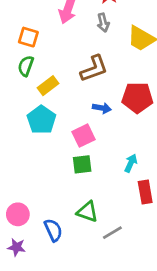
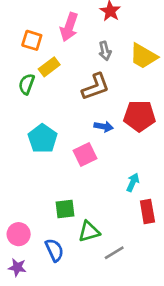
gray arrow: (103, 23) -> (105, 51), moved
orange square: (28, 37) -> (32, 40), moved
yellow rectangle: (48, 86) -> (49, 67), moved
green square: (82, 164) -> (65, 209), moved
green triangle: (87, 212) -> (89, 231), turned -35

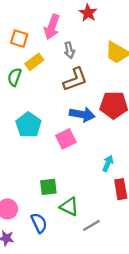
gray arrow: (105, 51) -> (69, 50), moved
blue arrow: (104, 127) -> (82, 114), size x1.5
green triangle: (89, 231) -> (69, 207), turned 42

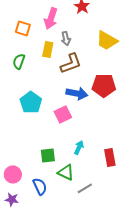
yellow rectangle: (34, 62) -> (48, 49), moved, turned -42
cyan arrow: (108, 163) -> (79, 147), moved

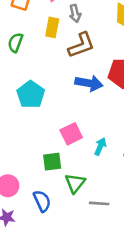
pink square: (63, 114) -> (71, 134), moved
cyan arrow: (79, 147) -> (100, 146), moved
green triangle: (66, 172) -> (75, 183), turned 42
gray line: (85, 188) -> (99, 203), turned 35

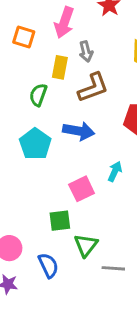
green semicircle: (15, 43) -> (38, 95), moved
blue arrow: (89, 83) -> (79, 131), moved
cyan arrow: (100, 146) -> (115, 171), moved

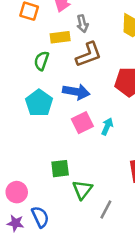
yellow rectangle: (60, 67) -> (60, 37), turned 72
pink square: (82, 189) -> (82, 123), moved
blue semicircle: (48, 265) -> (40, 217), moved
gray line: (113, 268) -> (106, 209), turned -66

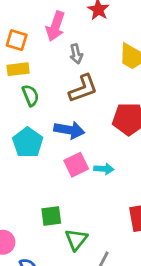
yellow rectangle: (60, 37) -> (18, 69), moved
green semicircle: (41, 61) -> (31, 95), turned 138
cyan arrow: (107, 126) -> (104, 169), turned 70

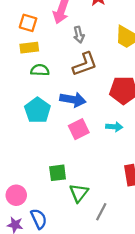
green semicircle: (31, 95) -> (40, 70), turned -66
cyan arrow: (104, 169) -> (114, 127), moved

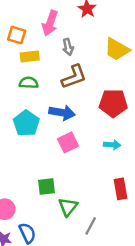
yellow rectangle: (29, 48) -> (30, 57), moved
cyan arrow: (114, 127) -> (112, 145), moved

